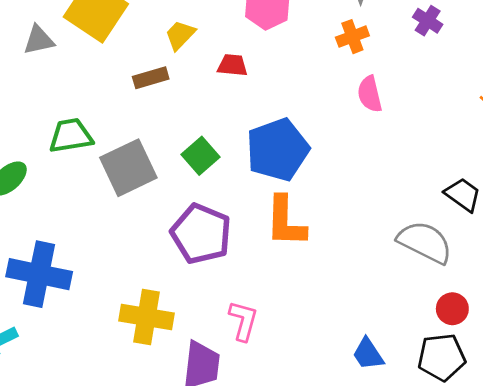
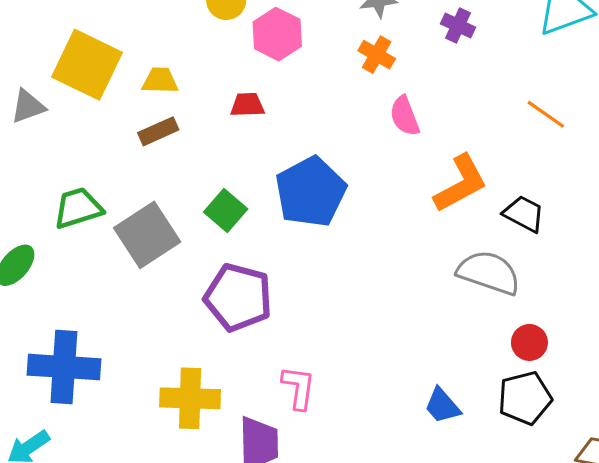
yellow trapezoid: (180, 35) -> (160, 81), moved, turned 56
orange cross: (352, 37) -> (377, 55), turned -32
orange L-shape: (286, 221) -> (461, 184), moved, turned -112

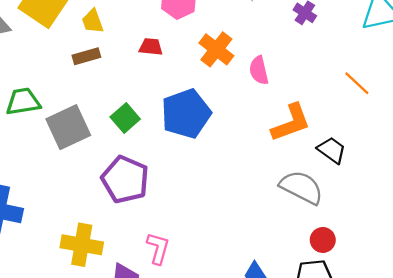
orange cross: (377, 55) -> (216, 49), moved, size x1.4
yellow trapezoid: (160, 81) -> (93, 21), turned -120

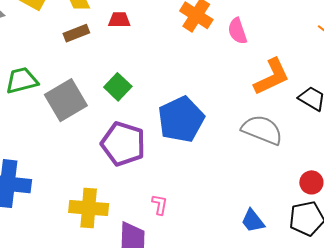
red trapezoid: (151, 47) -> (119, 20), moved
blue pentagon: (186, 114) -> (181, 119), moved
gray semicircle: (301, 187) -> (262, 130), moved
pink L-shape: (158, 248) -> (160, 205), size x0.7

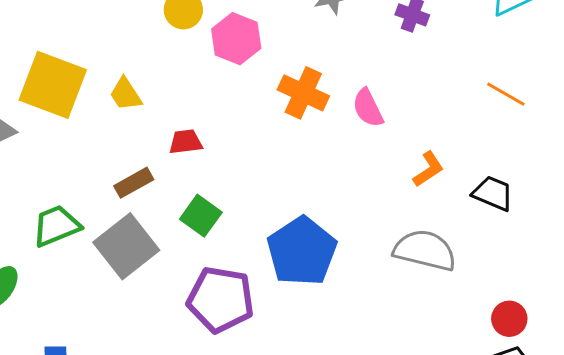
red trapezoid: (119, 20) -> (186, 142), moved
brown rectangle: (76, 33) -> (134, 183), moved
orange L-shape: (272, 77) -> (428, 169), size x0.6

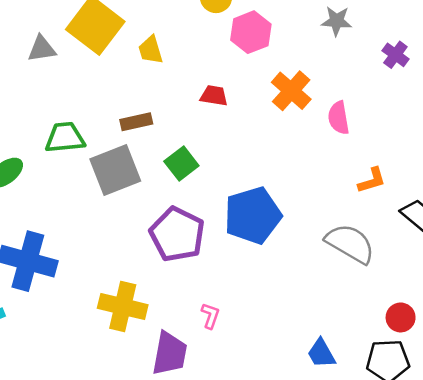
red trapezoid: (186, 142) -> (214, 96), moved

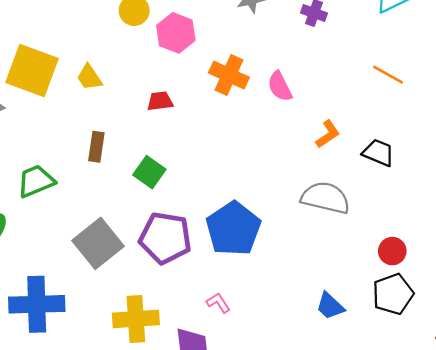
brown rectangle: (136, 122) -> (96, 147), turned -52
gray square: (115, 170) -> (98, 243), moved
blue pentagon: (253, 215) -> (233, 229), moved
pink L-shape: (210, 316) -> (218, 303), turned -35

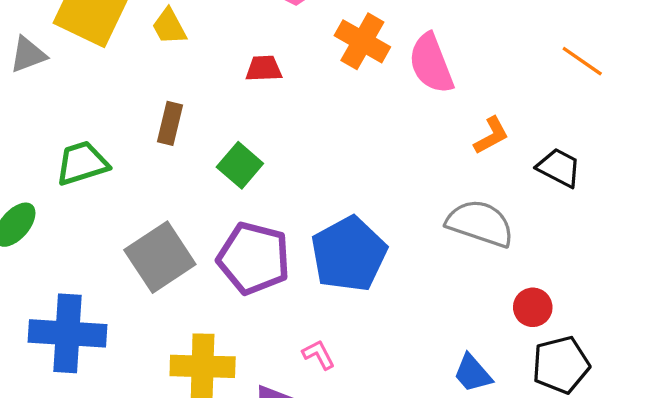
pink semicircle: (280, 86) -> (431, 64), size x1.4
red circle: (392, 251) -> (533, 307), moved

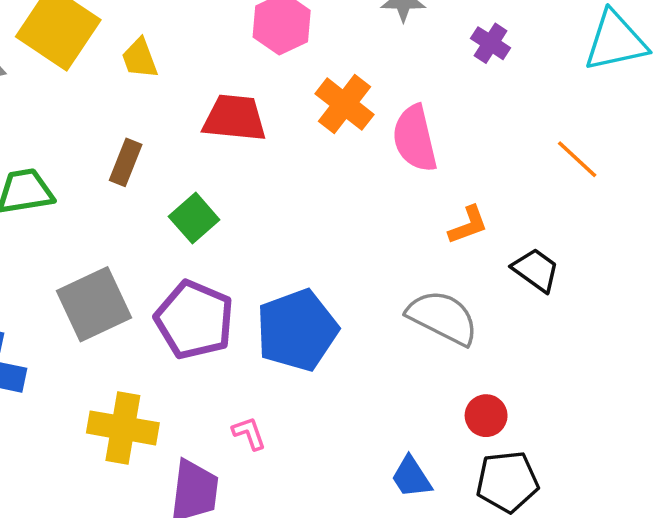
red trapezoid: (264, 69) -> (235, 118), size x1.6

